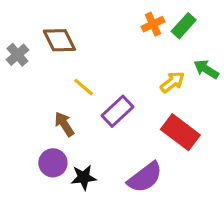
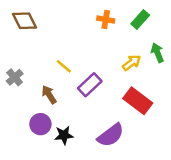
orange cross: (153, 24) -> (106, 19), moved, turned 35
brown diamond: (59, 40) -> (24, 21), moved
gray cross: (17, 55) -> (15, 77), moved
green arrow: (206, 69) -> (157, 53), turned 36

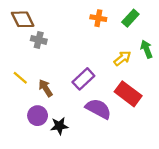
yellow line: (64, 66) -> (20, 78), moved
gray cross: (15, 77) -> (39, 40), moved, turned -35
purple semicircle: (111, 135) -> (98, 109), moved, turned -115

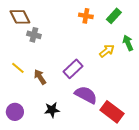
red rectangle: (128, 94) -> (112, 112), moved
purple circle: (38, 116) -> (15, 112), moved

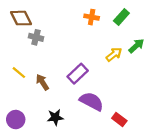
green arrow: (128, 43) -> (136, 46), turned 70
red rectangle: (112, 112) -> (119, 120), size x0.6

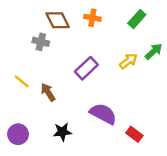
orange cross: (92, 17) -> (92, 18), moved
brown diamond: (21, 18) -> (58, 20), moved
purple rectangle: (78, 74) -> (86, 68), moved

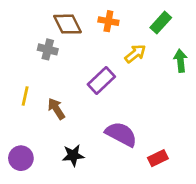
green arrow: (154, 51) -> (180, 61), turned -54
yellow arrow: (128, 61) -> (135, 54), moved
yellow line: (22, 81) -> (25, 96), turned 63
red rectangle: (134, 134) -> (158, 158), turned -63

